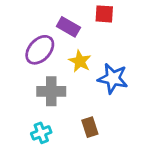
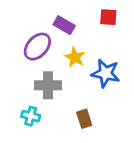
red square: (104, 14) -> (108, 17), moved
cyan cross: (41, 133) -> (31, 116), moved, turned 36

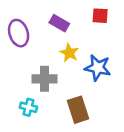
purple ellipse: (37, 47) -> (19, 33), moved, turned -60
brown rectangle: (84, 119) -> (78, 110), size x1.5

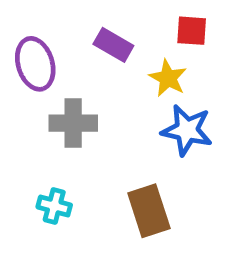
yellow star: (69, 53) -> (168, 78), moved
gray cross: (45, 79) -> (73, 123), moved

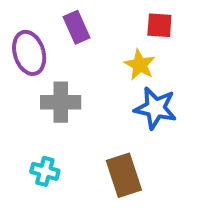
purple rectangle: (113, 45) -> (77, 27), moved, turned 36

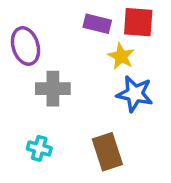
red square: (159, 25) -> (138, 22), size x1.4
purple rectangle: (77, 27) -> (97, 24), moved, turned -52

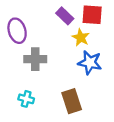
purple rectangle: (97, 24) -> (65, 16), turned 30

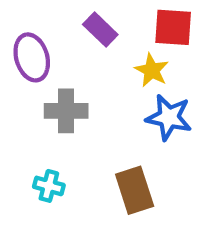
purple rectangle: (65, 16) -> (100, 30), moved

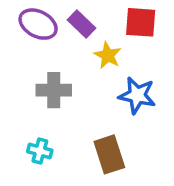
purple ellipse: (32, 57) -> (38, 24), moved, turned -45
yellow star: (152, 70) -> (108, 55), moved

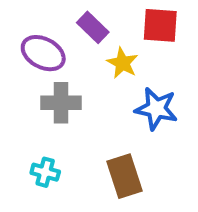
purple ellipse: (38, 24) -> (43, 53), moved

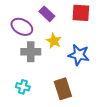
yellow star: (123, 63) -> (54, 41), moved

